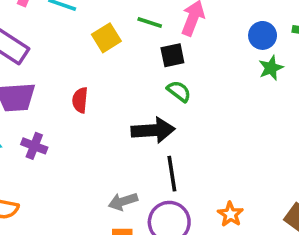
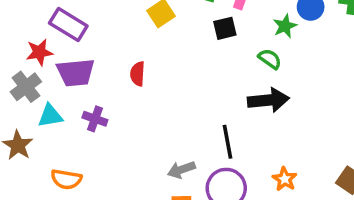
green star: (271, 68) -> (285, 26), moved
green semicircle: (179, 91) -> (270, 59), moved
black arrow: (153, 130) -> (268, 100), moved

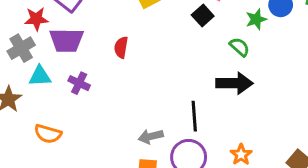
black square: (225, 28) -> (203, 16), turned -35

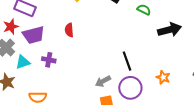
black arrow: (234, 83) -> (169, 30), moved

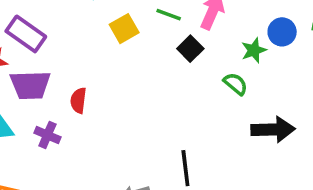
red semicircle: (69, 30) -> (78, 100), moved

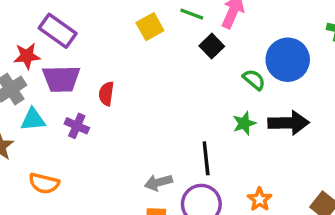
blue circle: (282, 32) -> (288, 60), moved, size x1.6
green star: (254, 50) -> (244, 123), moved

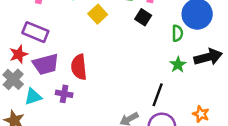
green semicircle: (254, 80) -> (177, 33), turned 63
red semicircle: (106, 94) -> (79, 67), size x1.5
black line: (206, 158) -> (158, 95), turned 40

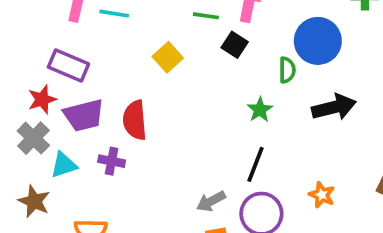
yellow square: (98, 14) -> (168, 57), moved
green star: (178, 65) -> (260, 110), moved

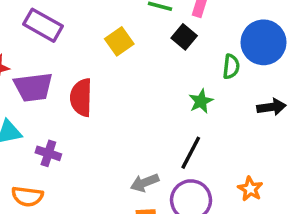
purple rectangle: (68, 66) -> (43, 25), moved
black arrow: (334, 107) -> (271, 107), size x0.7
purple cross: (112, 161) -> (48, 153), moved

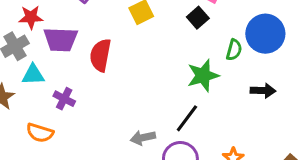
green star: (201, 101) -> (203, 75), size x1.5

